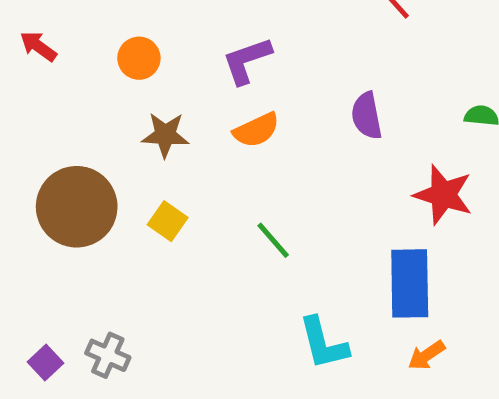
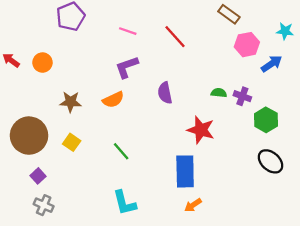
orange circle: (139, 58) -> (42, 63), moved
purple L-shape: (247, 61) -> (127, 67), moved
cyan L-shape: (323, 343) -> (124, 203), moved
purple square: (46, 362) -> (38, 176), moved

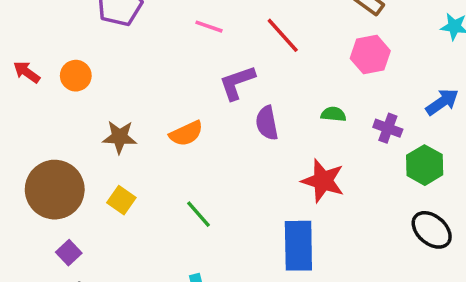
pink hexagon: (247, 45) -> (370, 55), moved
blue arrow: (272, 64) -> (442, 102), moved
purple L-shape: (127, 67) -> (237, 83), moved
green semicircle: (219, 93) -> (333, 114), moved

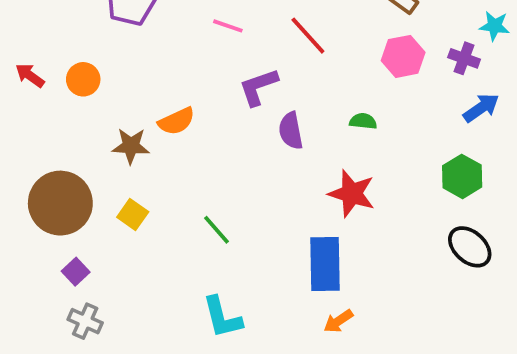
purple cross: (388, 128) -> (464, 58), moved
orange semicircle: (186, 133) -> (177, 121), moved

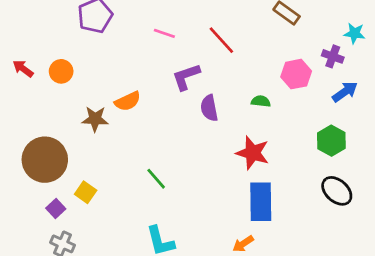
pink hexagon: (403, 56) -> (296, 74), moved
yellow square: (133, 214) -> (86, 192), moved
blue rectangle: (325, 264) -> (261, 202), moved

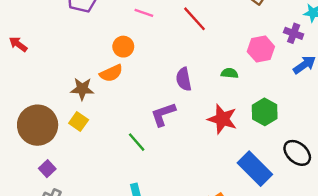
orange circle: (61, 71) -> (123, 47), moved
purple L-shape: (186, 77) -> (163, 114), moved
green hexagon: (331, 141) -> (265, 112), moved
yellow square: (86, 192) -> (79, 121), moved
blue rectangle: (261, 202) -> (255, 169), moved, turned -44

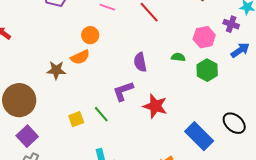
green hexagon: (265, 112) -> (207, 70), moved
red star: (222, 119) -> (155, 106), moved
yellow square: (79, 121) -> (76, 119), moved, turned 35
purple square: (47, 169) -> (27, 136), size x1.5

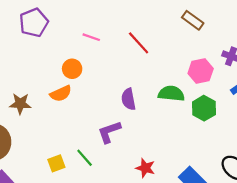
green semicircle: (178, 57) -> (171, 94), size x1.6
brown star: (56, 70) -> (20, 104), moved
red star: (155, 106) -> (145, 168), moved, size x0.7

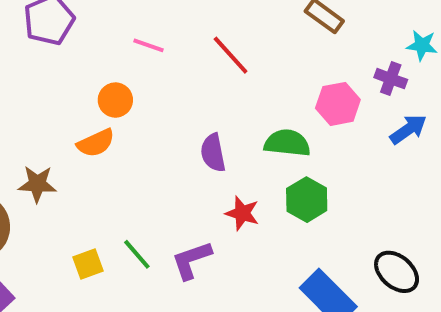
brown star: (20, 104) -> (37, 184), moved
green hexagon: (204, 108) -> (307, 200), moved
purple L-shape: (109, 132) -> (192, 260), moved
red star: (145, 168) -> (242, 213), moved

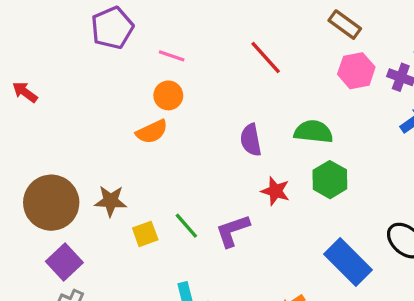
pink line: (149, 45) -> (172, 56), moved
pink hexagon: (338, 104) -> (356, 71), moved
brown star: (37, 184) -> (111, 201), moved

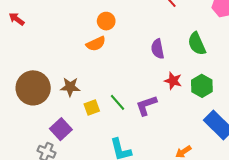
green semicircle: (313, 132) -> (197, 44), turned -120
green hexagon: (330, 180) -> (202, 86), moved
purple square: (64, 262) -> (61, 129), moved

